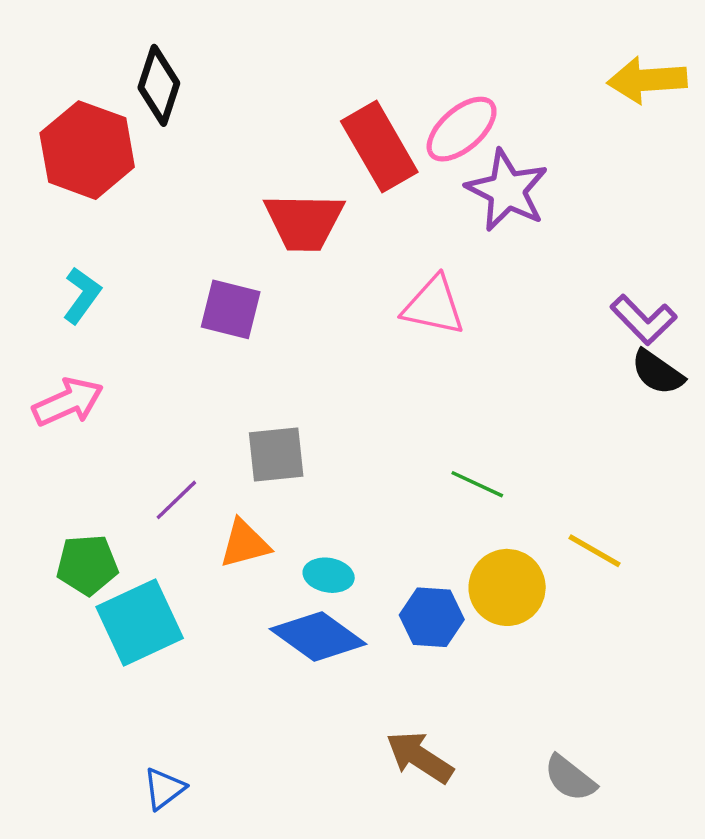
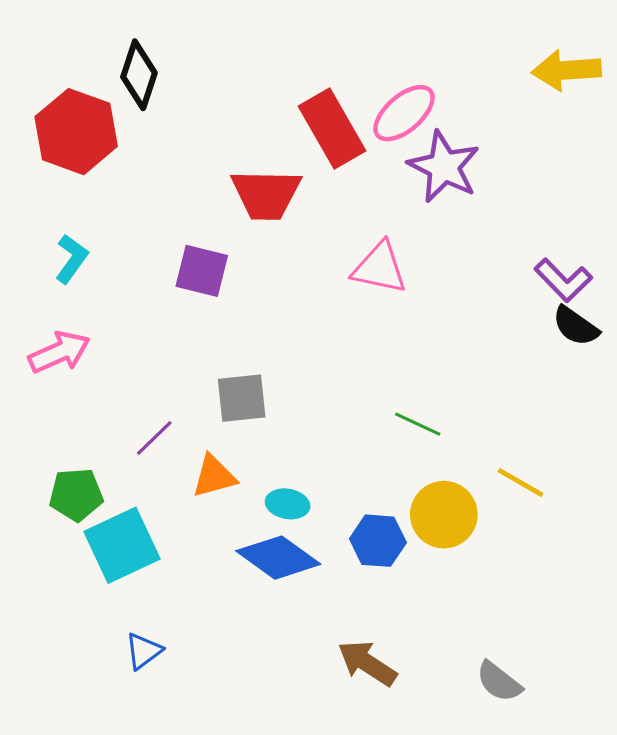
blue triangle: (164, 789) -> (144, 651), moved

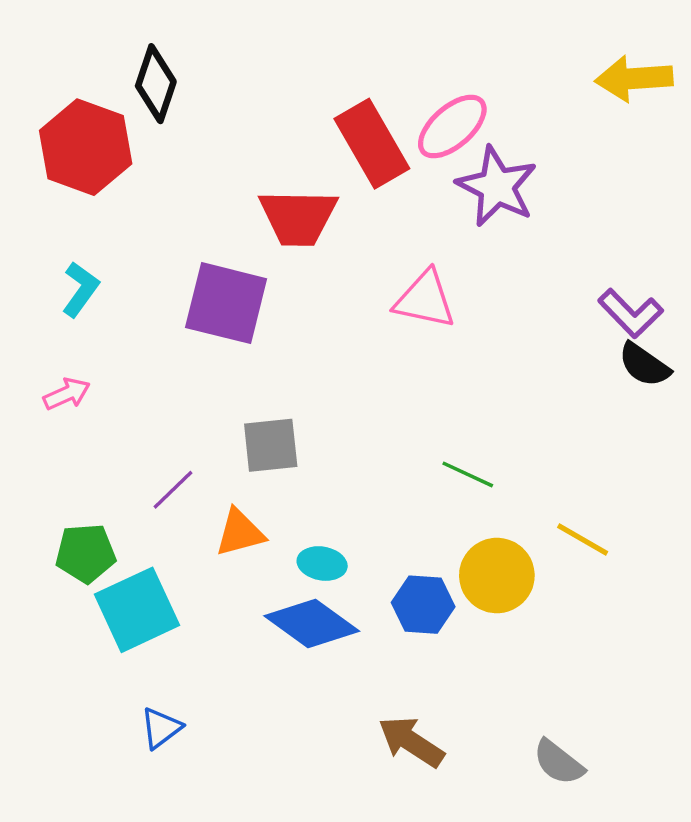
purple square: (202, 271) -> (226, 303), size x1.4
pink arrow: (59, 352) -> (67, 394), size x0.7

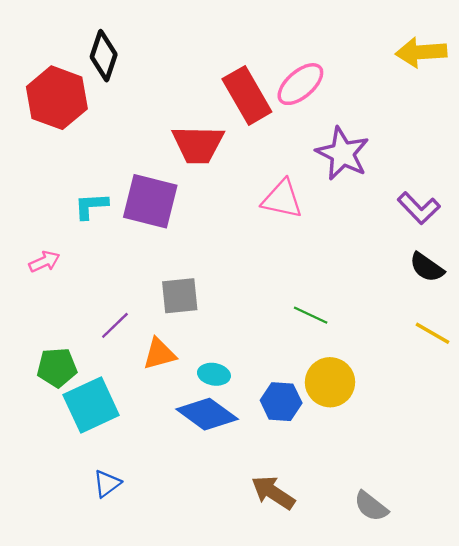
purple star: (497, 187) -> (343, 154), moved
cyan L-shape: (80, 289) -> (91, 206), moved, turned -129
black semicircle: (644, 365) -> (427, 267), moved
yellow line: (583, 540) -> (432, 333), moved

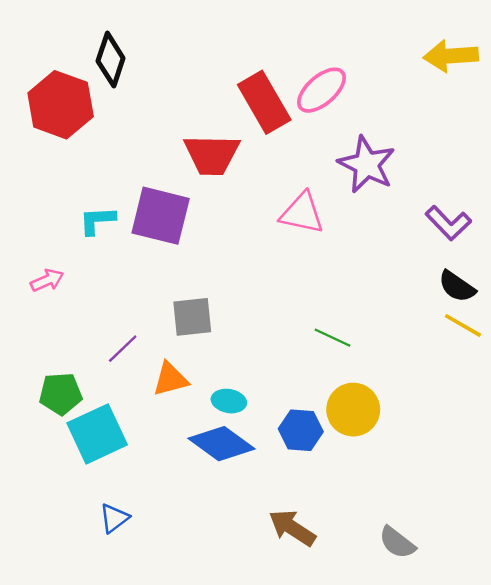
yellow line: (432, 333) -> (463, 325), moved

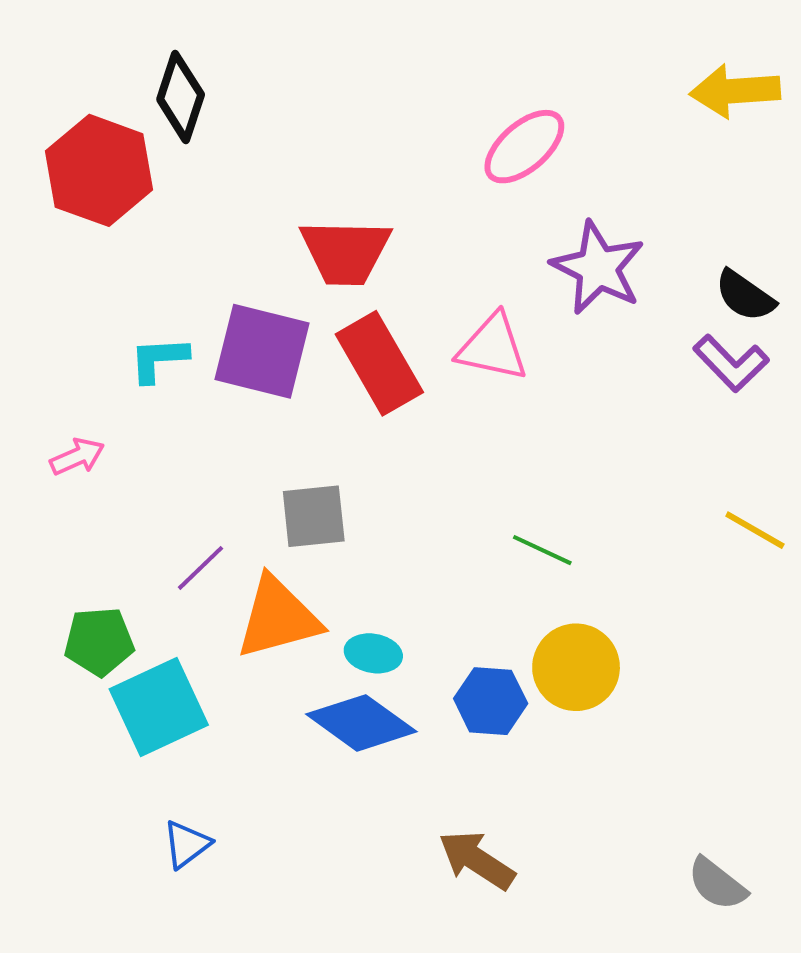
red rectangle: (264, 102) -> (379, 363), moved
black semicircle: (457, 286) -> (745, 296), moved
orange triangle: (170, 379) -> (278, 618), size x1.5
gray semicircle: (397, 542) -> (717, 884), moved

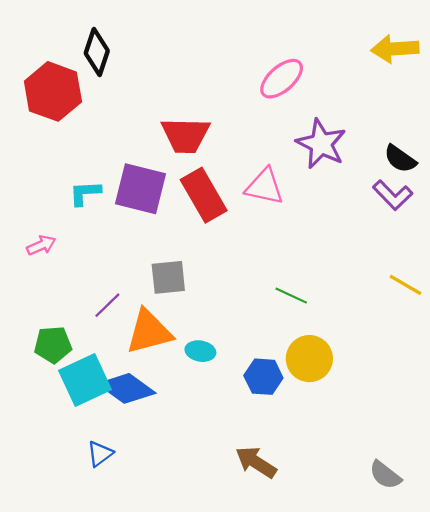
blue diamond: (361, 723) -> (127, 388), moved

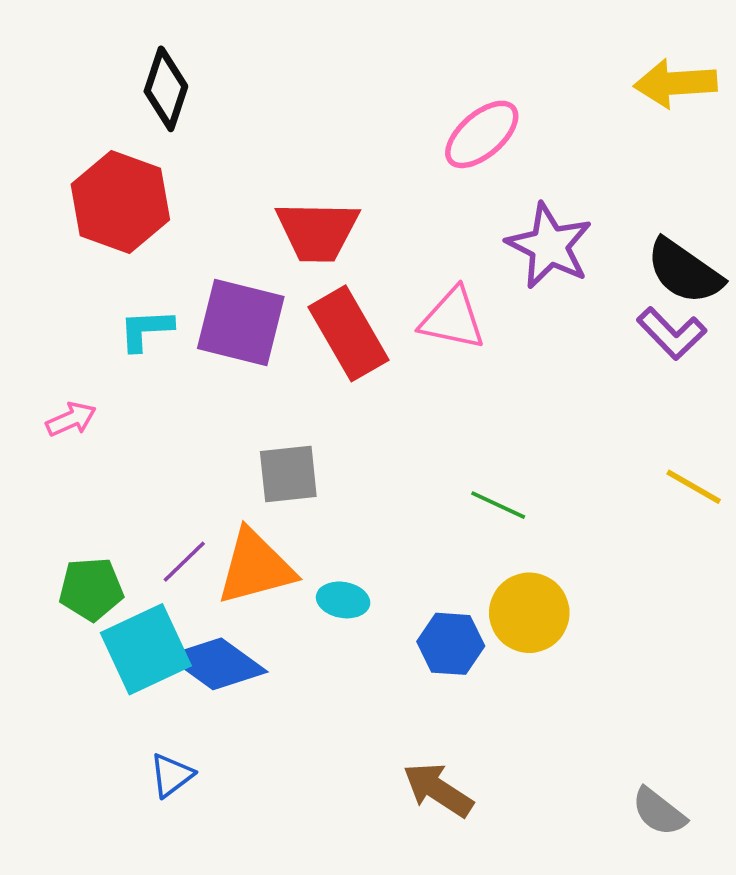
red hexagon: (53, 91) -> (120, 202), moved
black semicircle: (400, 159) -> (684, 271), size x1.4
purple line: (107, 305) -> (184, 562), moved

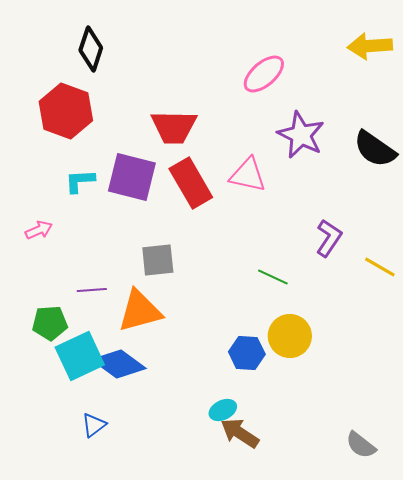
purple L-shape: (672, 333) -> (329, 238), moved, turned -102
purple line: (184, 562) -> (92, 290), moved, turned 40
cyan ellipse: (343, 600) -> (223, 410), moved, turned -36

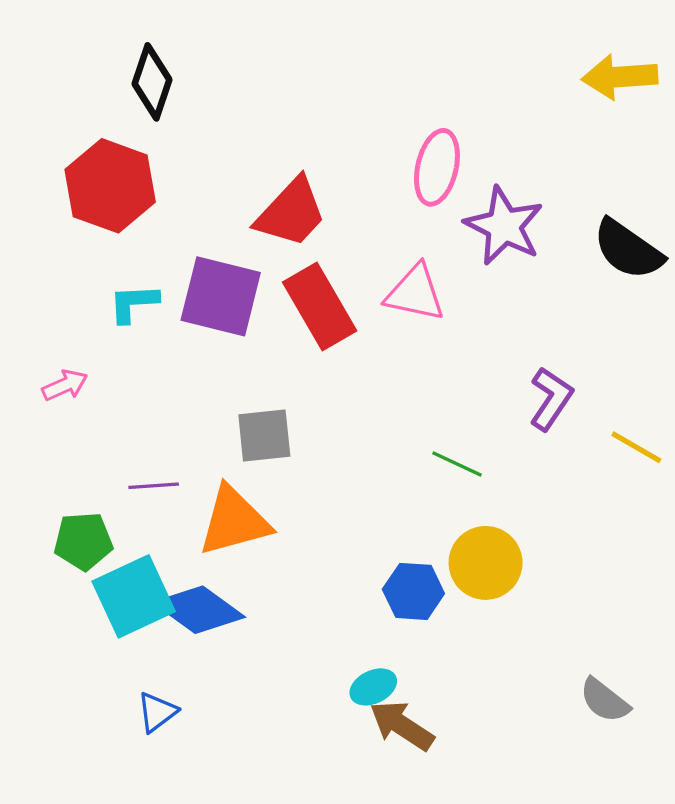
pink ellipse: (264, 74) -> (437, 167), moved, turned -36
red trapezoid: (174, 127) -> (291, 213), turned -48
gray semicircle: (361, 445) -> (605, 700), moved

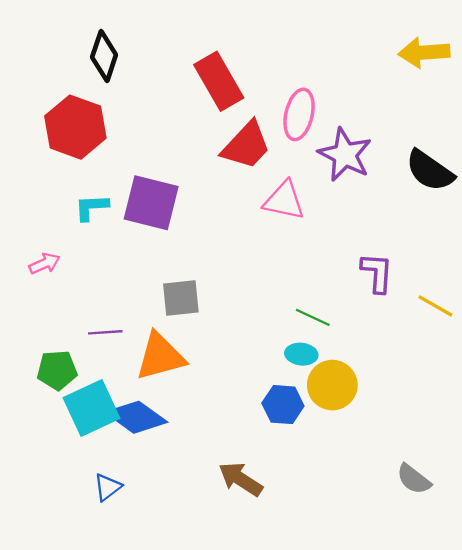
red trapezoid: (291, 213) -> (246, 145), moved
red rectangle: (320, 306) -> (219, 81), moved
purple L-shape: (551, 399) -> (377, 273), turned -30
cyan ellipse: (373, 687) -> (301, 354), moved, turned 32
brown arrow: (402, 725) -> (241, 479), moved

